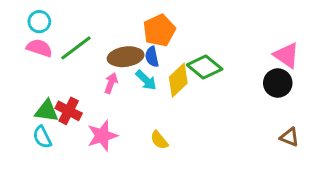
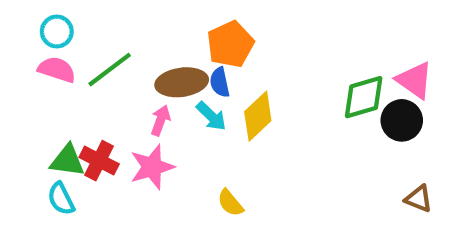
green diamond: (205, 67) -> (364, 97), moved, turned -56
pink star: (102, 136) -> (152, 167), moved

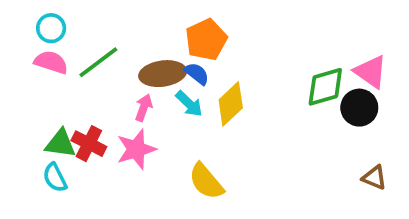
blue semicircle: (220, 82) -> (197, 74), turned 140
yellow semicircle: (230, 203) -> (206, 181), size x1.5

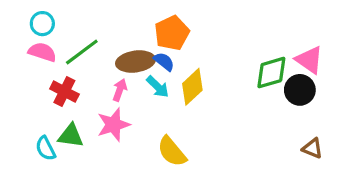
green triangle: (61, 144) -> (71, 136), moved
red cross: (89, 144) -> (64, 92), moved

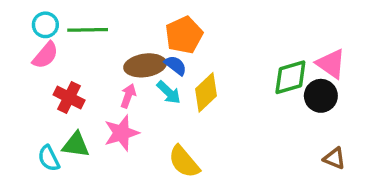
pink semicircle: (42, 52) -> (45, 55), turned 112
green line: (82, 52) -> (88, 30), moved, turned 36

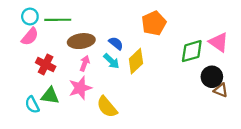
orange pentagon: (184, 35) -> (154, 23), moved
brown ellipse: (145, 65) -> (81, 41), moved
black circle: (321, 96) -> (212, 77), moved
brown triangle: (334, 158) -> (221, 90), moved
yellow semicircle: (184, 162) -> (107, 107), moved

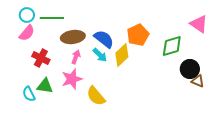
orange pentagon: (154, 23) -> (138, 35), moved
pink triangle: (219, 42) -> (199, 24), moved
blue semicircle: (116, 43) -> (104, 39), size x1.5

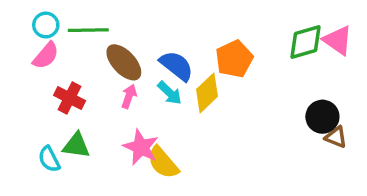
brown ellipse: (73, 37) -> (124, 62), turned 55
green diamond: (172, 46) -> (305, 42), moved
pink star: (72, 79) -> (141, 147), moved, turned -30

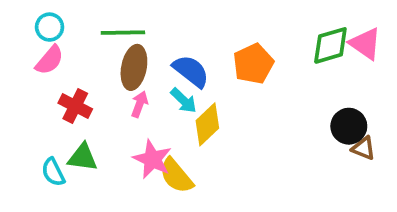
green line: (88, 30) -> (123, 33), moved
brown ellipse: (124, 62) -> (134, 67), turned 54
yellow diamond: (207, 93) -> (207, 124), moved

